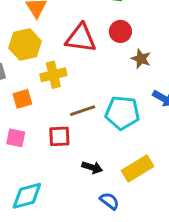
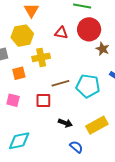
red circle: (120, 31) -> (89, 29), size x1.5
red triangle: (81, 38) -> (61, 33), size x0.6

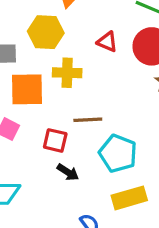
orange square: (19, 73) -> (27, 89), size x1.6
cyan pentagon: (88, 86) -> (118, 153), moved
black arrow: (65, 123) -> (68, 172), moved

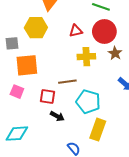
red triangle: (107, 42) -> (76, 31), turned -32
yellow cross: (67, 73) -> (86, 57), moved
yellow rectangle: (129, 198) -> (98, 130), turned -50

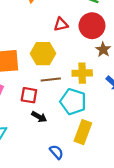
yellow hexagon: (36, 28) -> (43, 54), moved
yellow cross: (86, 57) -> (82, 73), moved

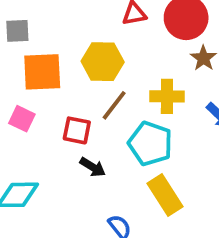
brown line: (51, 80) -> (114, 105), turned -48
yellow rectangle: (83, 132) -> (165, 195), turned -55

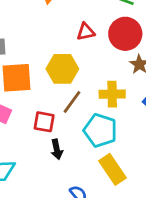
black arrow: (93, 167) -> (57, 149), turned 48

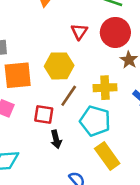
red triangle: (86, 32) -> (79, 32), turned -42

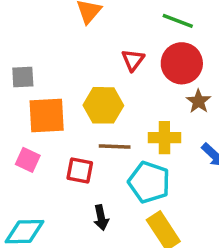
brown line: (69, 96) -> (115, 147), turned 55
black arrow: (56, 139) -> (101, 218), moved

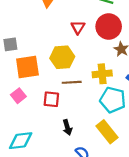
pink square: (28, 160) -> (18, 96), turned 32
cyan pentagon: (149, 182) -> (113, 100), moved

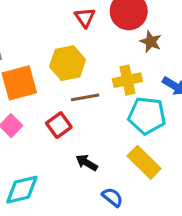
red square: (51, 99) -> (59, 125), turned -35
black arrow: (67, 127) -> (87, 163), turned 144

